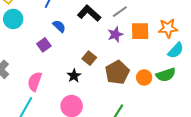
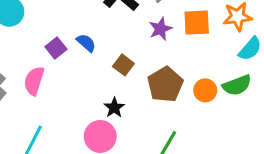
blue semicircle: (59, 26) -> (86, 43), moved
black star: (74, 76) -> (114, 108), moved
pink semicircle: (35, 82) -> (34, 81), moved

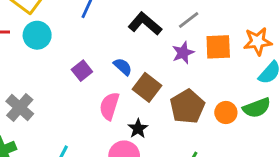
blue semicircle: (86, 43) -> (123, 67), moved
brown square: (123, 65) -> (147, 87), size x1.4
pink semicircle: (34, 81) -> (109, 106), moved

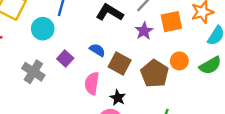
cyan circle: (37, 35) -> (43, 29), moved
gray cross: (20, 107) -> (33, 72), moved
orange circle: (226, 113) -> (179, 61), moved

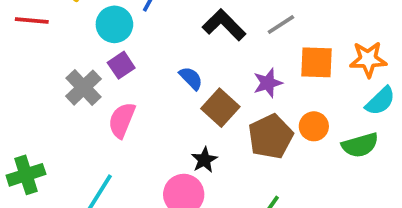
purple star: (144, 31) -> (268, 83), moved
purple square: (65, 59) -> (121, 65), moved
pink semicircle: (92, 83) -> (122, 120), moved

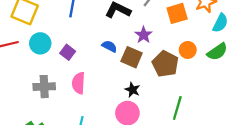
cyan circle: (114, 24) -> (40, 43), moved
purple star: (268, 83) -> (144, 35), moved
gray cross: (83, 88) -> (44, 87), moved, turned -30

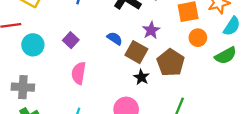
cyan circle: (40, 43) -> (33, 45), moved
orange circle: (188, 50) -> (198, 38), moved
gray cross: (44, 87) -> (23, 87), moved
black star: (133, 90) -> (141, 77), moved

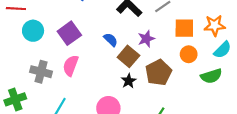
purple square: (71, 40) -> (69, 33), size x1.5
gray cross: (23, 87) -> (41, 72), moved

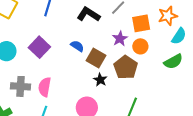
purple star: (146, 39) -> (120, 39), moved
orange circle: (189, 54) -> (140, 46), moved
pink semicircle: (71, 66) -> (45, 87), moved

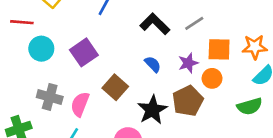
blue semicircle: (77, 46) -> (153, 64), moved
brown square: (96, 58) -> (115, 87), moved
black star: (100, 80) -> (152, 110), size x1.6

